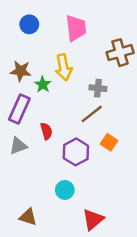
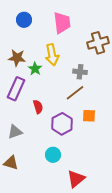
orange square: (109, 142) -> (89, 116), turned -32
gray triangle: (18, 146) -> (15, 132), moved
brown triangle: (28, 217) -> (11, 163), moved

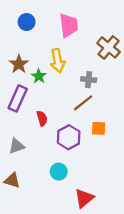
brown cross: (98, 43) -> (109, 47), turned -35
brown star: (17, 58) -> (19, 64), turned 30

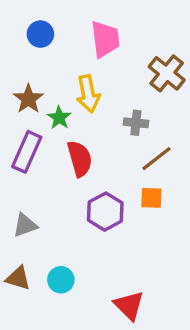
brown line: (83, 103) -> (156, 159), moved
red semicircle: (42, 118) -> (80, 159), moved, size x1.5
cyan circle: (59, 172) -> (61, 280), moved
red triangle: (84, 198) -> (129, 305), turned -35

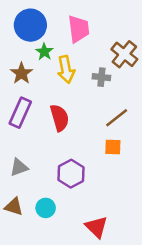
blue circle: (40, 34) -> (30, 25), size x1.6
green star: (59, 118) -> (44, 52), moved
gray cross: (136, 123) -> (101, 77), moved
purple hexagon: (105, 212) -> (71, 174), moved

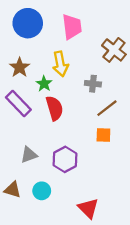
green star: (44, 52) -> (44, 84), moved
gray cross: (101, 77) -> (93, 84), moved
purple rectangle: (20, 113) -> (18, 103), turned -68
gray triangle: (19, 167) -> (29, 155), moved

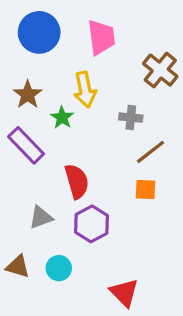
red semicircle: (55, 108) -> (77, 181), moved

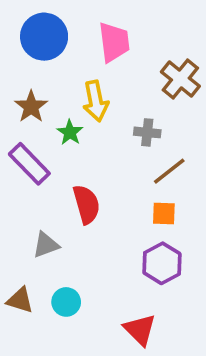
purple hexagon: (92, 224) -> (162, 263), moved

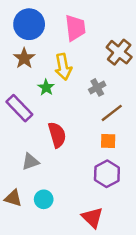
brown star: (31, 107) -> (24, 58), moved
gray cross: (147, 132) -> (97, 87), turned -35

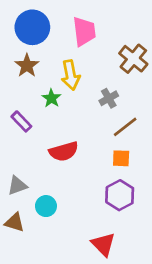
purple rectangle: (19, 108) -> (21, 121), size x0.7
red semicircle: (57, 135) -> (64, 151), turned 90
gray triangle: (30, 162) -> (17, 186), moved
cyan circle: (44, 199) -> (46, 206), moved

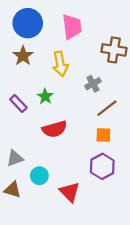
brown cross: (133, 59) -> (114, 50), turned -30
green star: (51, 98) -> (45, 97), moved
red triangle: (103, 244) -> (70, 192), moved

